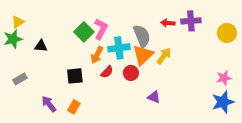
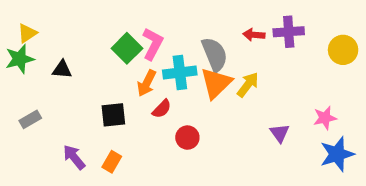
red circle: (131, 73) -> (187, 138), moved
pink star: (224, 78) -> (325, 118), moved
purple triangle: (154, 97) -> (280, 133), moved, turned 32

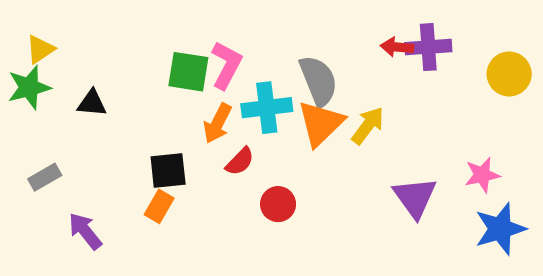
red arrow: (254, 35) -> (397, 47), moved
green square: (127, 48) -> (188, 72), turned -36
purple triangle: (280, 133) -> (415, 197), size x1.5
purple arrow: (74, 157) -> (85, 231), moved
orange rectangle: (112, 162) -> (159, 206), moved

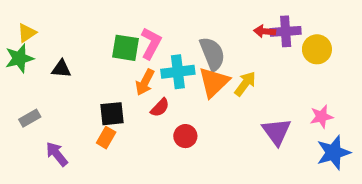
yellow circle: (509, 74) -> (317, 49), moved

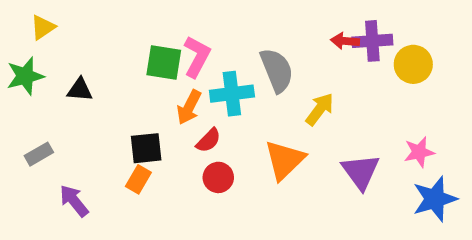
yellow triangle: (27, 33) -> (43, 27), moved
orange triangle: (214, 82) -> (285, 160), moved
red circle: (185, 136) -> (218, 177), moved

